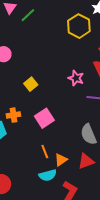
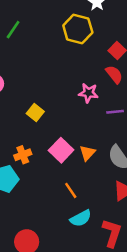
orange triangle: (61, 160) -> (87, 153), moved

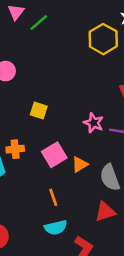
pink star: (88, 93) -> (94, 123), moved
yellow square: (35, 113) -> (39, 111), turned -35

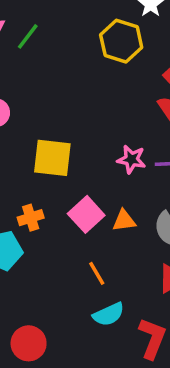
yellow square: (39, 111) -> (52, 158), size x1.6
orange triangle: (80, 164) -> (124, 221), turned 36

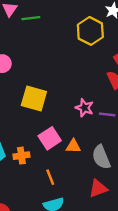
green line: (28, 36) -> (31, 18), turned 36
orange cross: (31, 218) -> (21, 156), moved

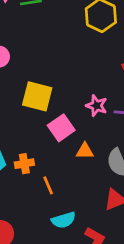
pink square: (50, 138) -> (61, 128), moved
orange line: (50, 177) -> (48, 185), moved

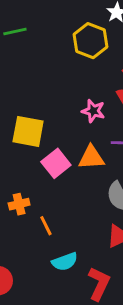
pink star: (97, 106) -> (93, 111), moved
orange triangle: (85, 151) -> (91, 158), moved, size x1.4

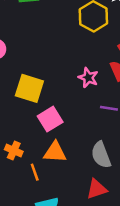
orange triangle: (91, 158) -> (55, 152), moved
orange cross: (19, 204) -> (14, 150), turned 30

